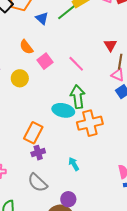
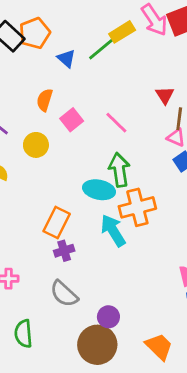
orange semicircle: (26, 47) -> (45, 100), turned 56
cyan arrow: (74, 164) -> (113, 230), moved, size x1.6

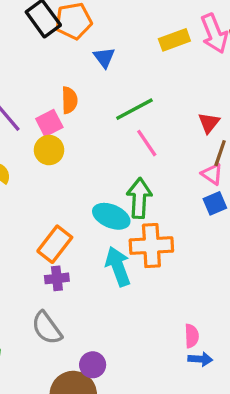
green line: (103, 47) -> (134, 109), moved
orange semicircle: (45, 100) -> (69, 100), turned 150
pink square: (72, 120) -> (49, 123), moved

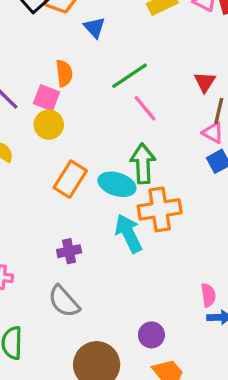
pink square: (49, 123) -> (46, 98), turned -36
orange rectangle: (55, 244) -> (70, 179), moved
purple circle: (93, 365) -> (151, 335), moved

